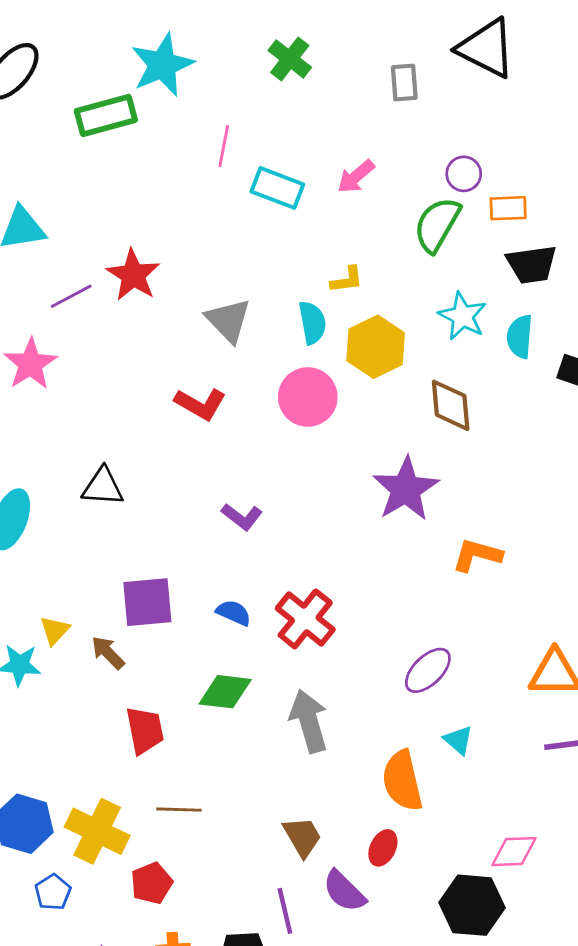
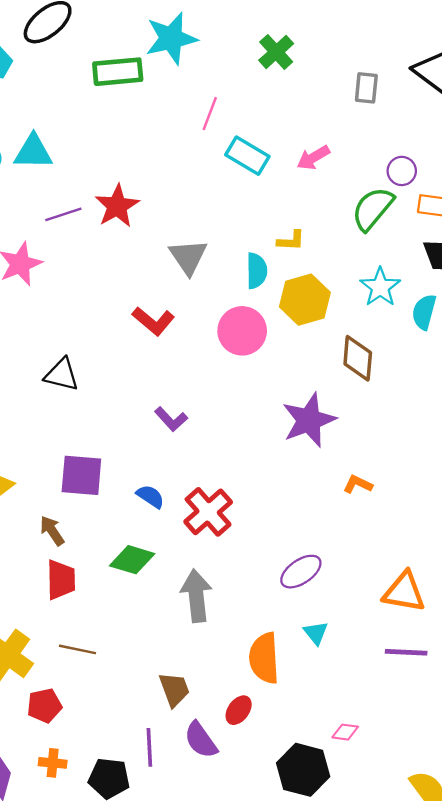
orange L-shape: (477, 555) -> (358, 484), size x0.7
brown arrow: (108, 653) -> (52, 531), moved
pink diamond: (514, 852) -> (345, 732), size x0.7

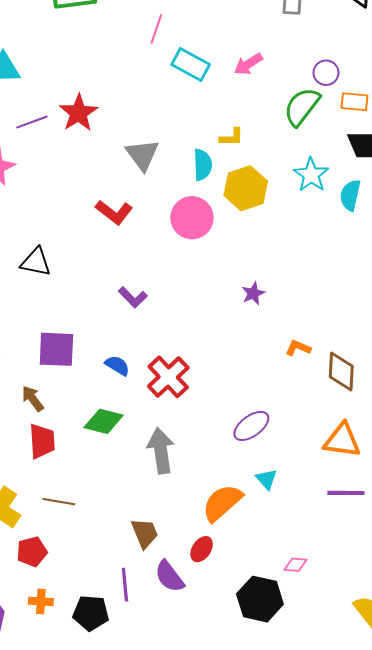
brown diamond: (358, 358) -> (341, 371), moved
purple star: (309, 420) -> (253, 293), size x0.5
orange semicircle: (264, 658) -> (222, 503), turned 54

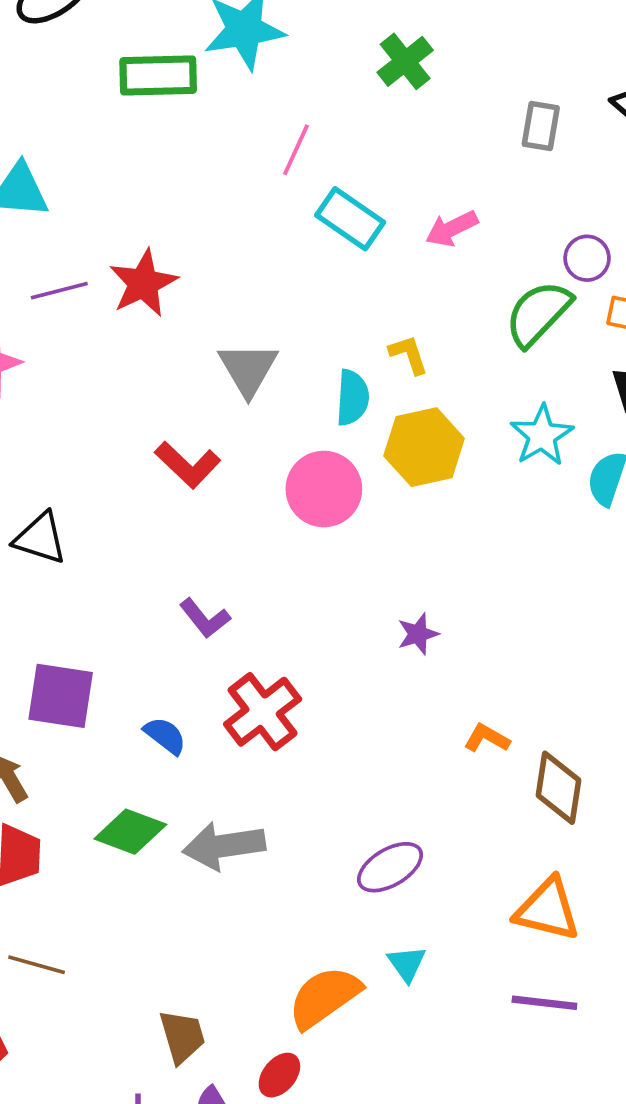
yellow L-shape: (232, 137) -> (409, 355), turned -115
red cross: (168, 377) -> (263, 712), moved
gray arrow: (161, 451) -> (224, 846), moved, turned -96

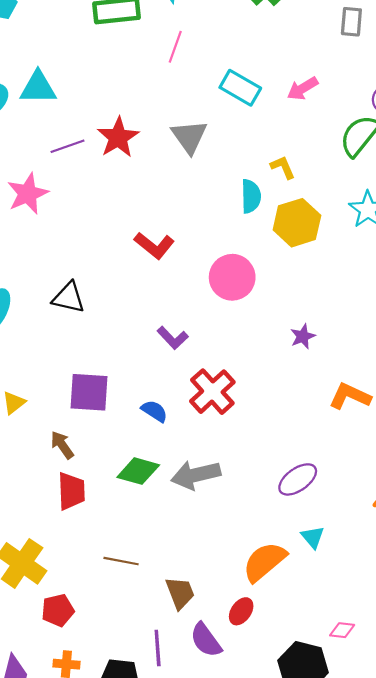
pink line: (296, 150) -> (175, 47), moved
gray triangle: (248, 369) -> (189, 137), moved
pink circle: (324, 489) -> (232, 277), moved
orange L-shape: (487, 738) -> (350, 396), size x1.5
brown line: (37, 965) -> (121, 561), moved

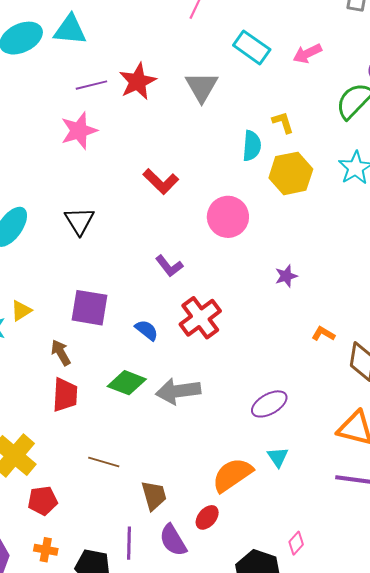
pink star: (28, 194) -> (79, 131), moved
black triangle: (69, 298) -> (79, 221), turned 40
orange L-shape: (350, 396) -> (323, 334), size x0.6
pink diamond: (342, 630) -> (296, 543), turned -60

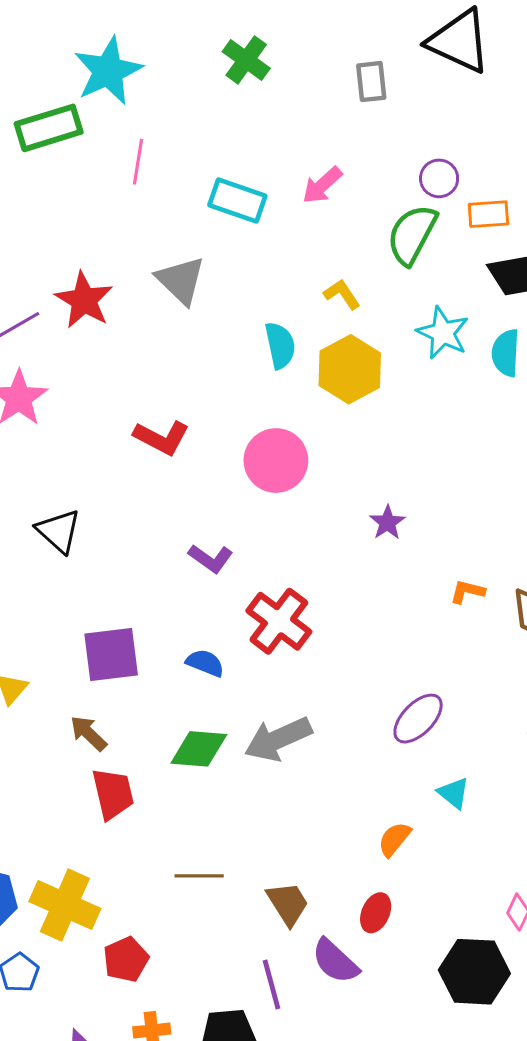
yellow L-shape: (283, 122) -> (342, 294), moved
orange semicircle: (232, 475) -> (394, 839), size x0.6

